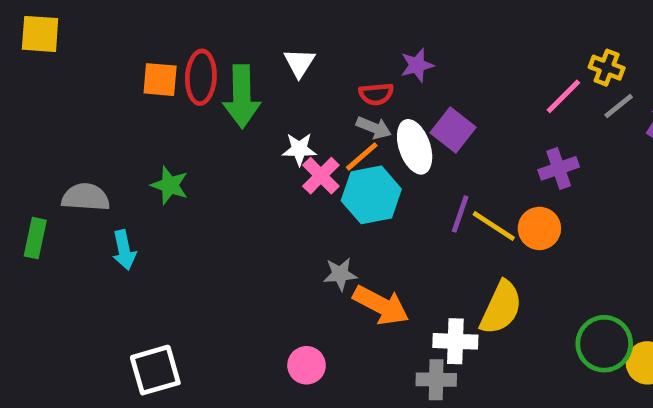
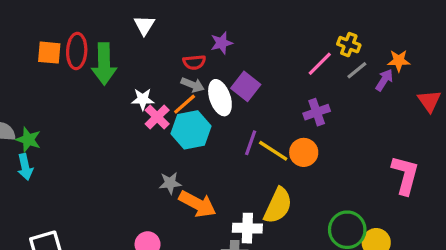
white triangle: (299, 63) -> (144, 25), moved
green star: (170, 185) -> (28, 140), moved

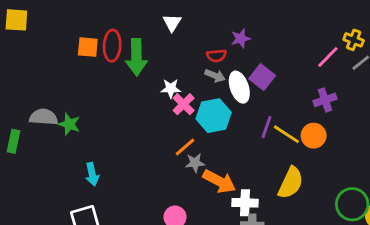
orange line: (185, 104) -> (185, 147), moved
cyan arrow: (25, 167) -> (92, 174), moved
white cross: (247, 228) -> (245, 203), moved

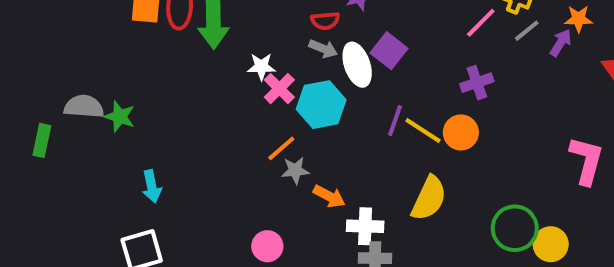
orange arrow: (219, 181) -> (329, 196), size x0.7

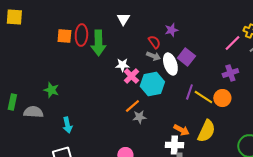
red semicircle: (325, 21) -> (154, 42), turned -120
gray semicircle: (84, 107) -> (33, 112), moved
orange arrow: (329, 196) -> (181, 130), moved

